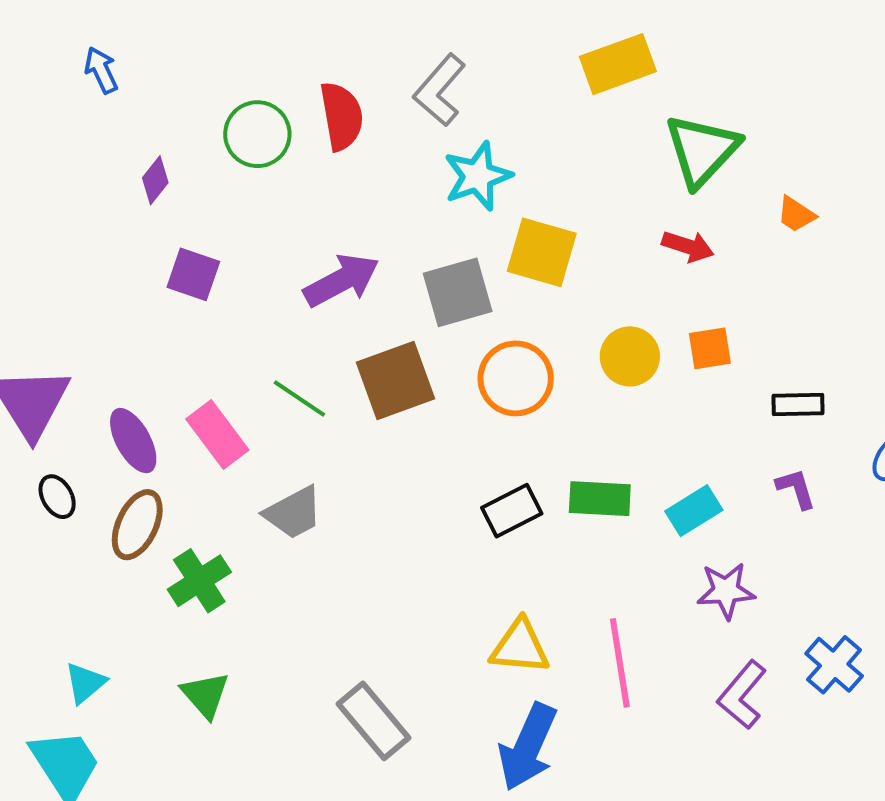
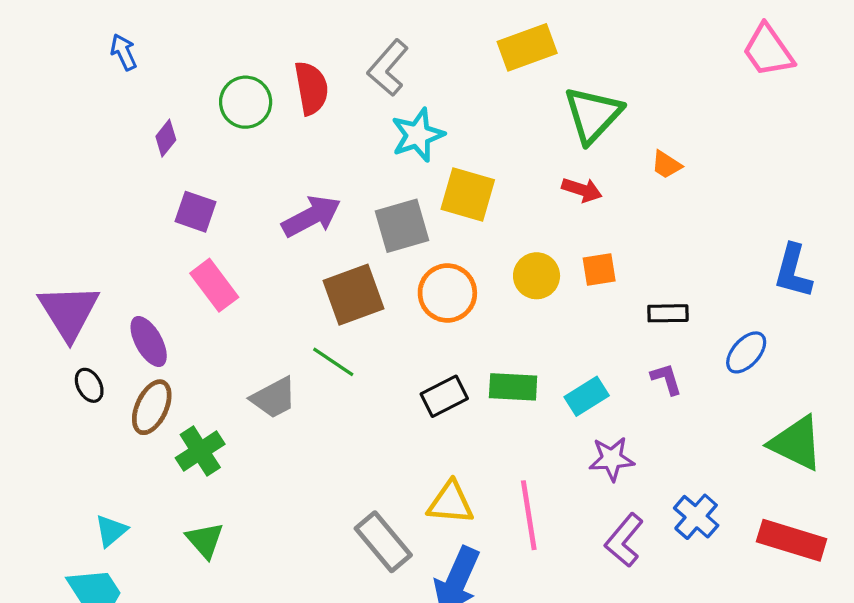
green line: (299, 398) -> (333, 362), moved
pink rectangle: (217, 435) -> (214, 285), moved
gray rectangle: (374, 721) -> (383, 542), moved

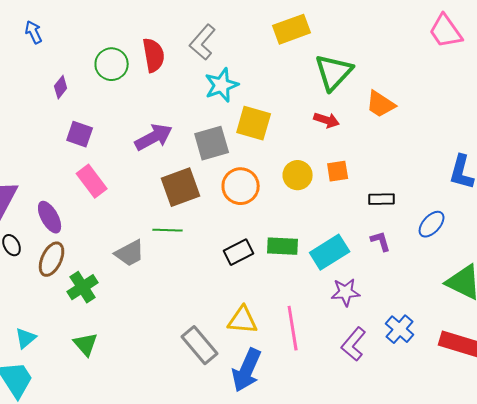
orange trapezoid: (666, 165) -> (381, 104), size x1.5
green line: (333, 362) -> (168, 230), turned -32
cyan rectangle: (587, 396) -> (330, 252), size x1.4

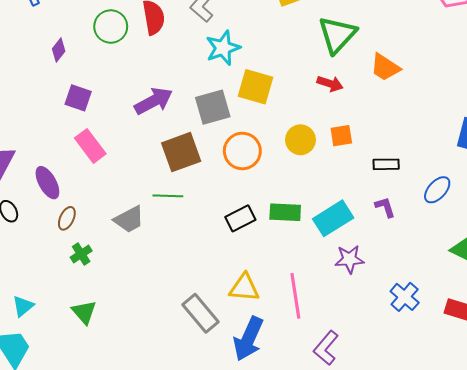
brown ellipse: (52, 259) -> (67, 218), moved, size x0.7
green cross: (83, 287) -> (81, 254), size x0.7
purple L-shape: (354, 344) -> (326, 348), moved

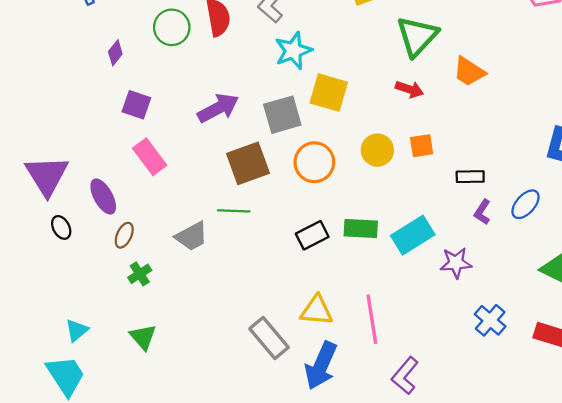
purple L-shape: (385, 207) -> (482, 212), moved, turned -130
purple star: (349, 259) -> (456, 263), moved

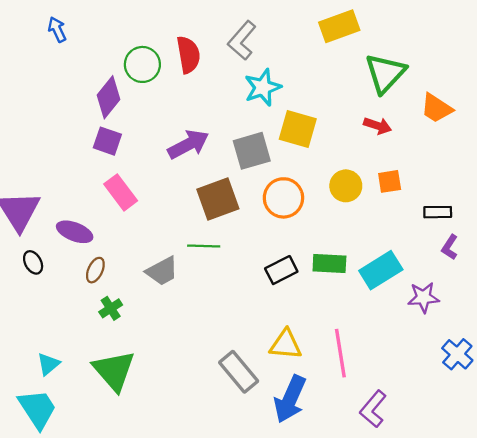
purple diamond: (115, 53) -> (109, 97), moved, size x1.6
purple ellipse: (103, 197) -> (75, 232), turned -40
green triangle: (143, 337) -> (114, 371), size x1.6

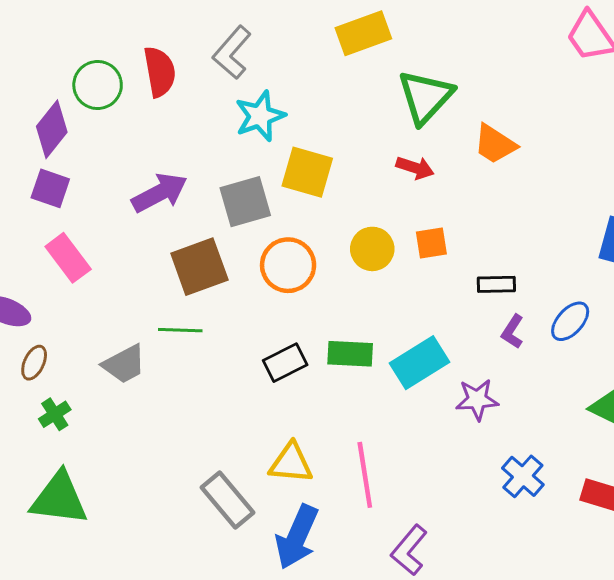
green triangle: (114, 371) -> (59, 498), turned -42

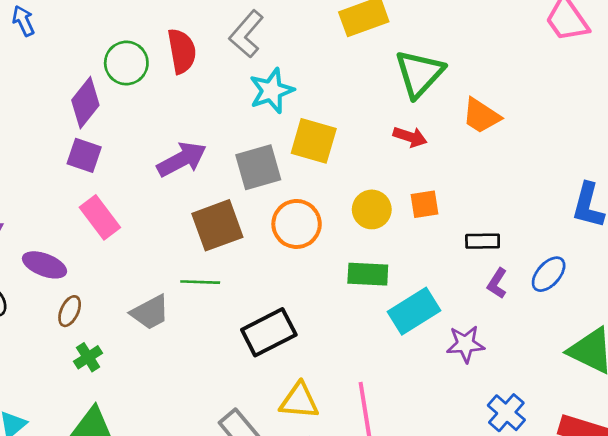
green rectangle: (350, 354) -> (368, 274), moved
black rectangle: (285, 363) -> (269, 332), moved, size x1.4

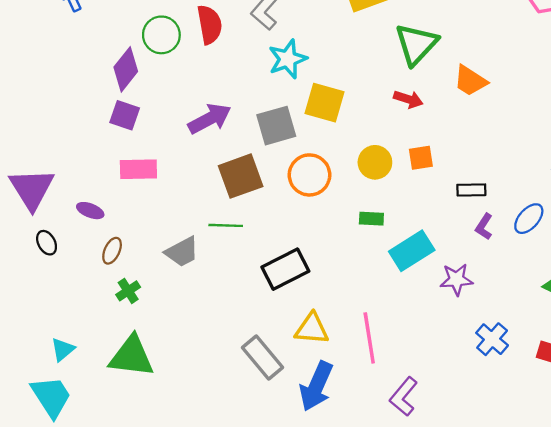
pink rectangle: (100, 217) -> (138, 169), turned -54
purple ellipse: (45, 265) -> (90, 211), size x0.7
green rectangle: (368, 274) -> (371, 219), size x0.7

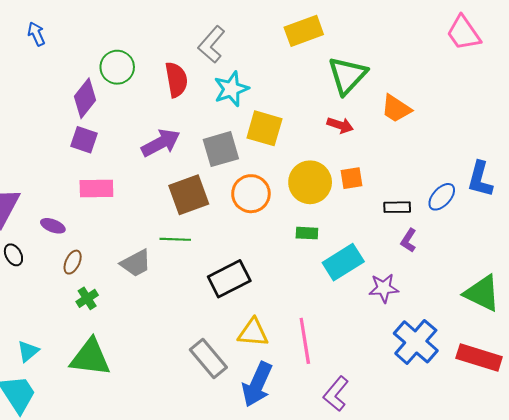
red semicircle: (210, 25) -> (176, 80), moved
yellow circle: (375, 162) -> (310, 182), size x1.4
blue ellipse: (529, 219) -> (442, 197), moved
blue cross: (492, 339) -> (416, 342), size x1.5

